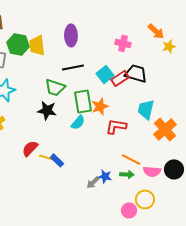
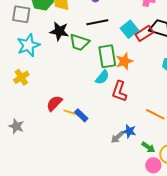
black star: (47, 110) -> (59, 31), moved
red L-shape: (116, 126) -> (119, 91), moved, turned -80
green arrow: (127, 174) -> (148, 147), moved, turned 32

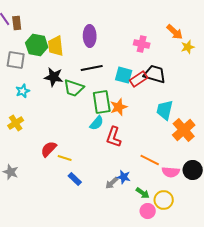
cyan square: (129, 29) -> (124, 75), turned -36
cyan star: (28, 45) -> (23, 91), size x0.6
blue rectangle: (81, 115) -> (75, 179), moved

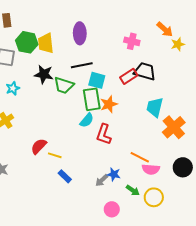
cyan square: (124, 75) -> (97, 80), moved
pink semicircle: (171, 172) -> (151, 169), moved
pink circle: (148, 211) -> (112, 209), moved

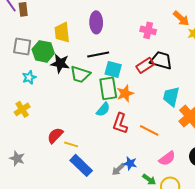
green hexagon: (27, 42) -> (43, 51), moved
orange line: (140, 157) -> (149, 130), moved
pink semicircle: (151, 169) -> (167, 158), turned -42
blue rectangle: (65, 176) -> (81, 165), size x1.6

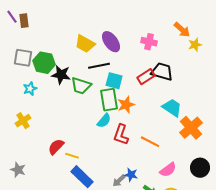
purple ellipse: (96, 22) -> (111, 42), moved, turned -35
yellow trapezoid: (62, 32) -> (85, 44), moved, turned -55
cyan trapezoid: (171, 96) -> (172, 108), turned 110

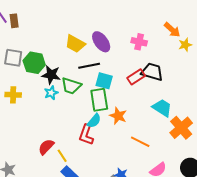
cyan star: (30, 89) -> (51, 93), moved
orange star: (126, 105) -> (118, 116), moved, turned -30
yellow cross: (23, 121) -> (13, 95), moved, turned 35
red L-shape: (121, 135) -> (86, 135), moved
yellow line: (72, 156) -> (62, 156), turned 40

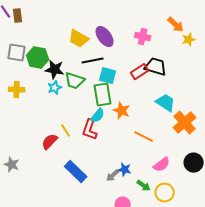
yellow line: (62, 156) -> (66, 131), moved

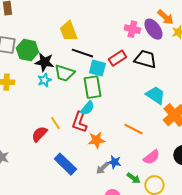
purple ellipse: (105, 37) -> (153, 29), moved
yellow trapezoid: (79, 39) -> (68, 31), turned 40
black line: (93, 61) -> (82, 53), turned 30
red rectangle: (140, 72) -> (117, 58), moved
orange star: (122, 111) -> (96, 140), moved, turned -30

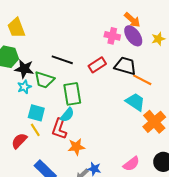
orange arrow: (165, 17) -> (132, 20), moved
yellow trapezoid: (68, 31) -> (16, 28), moved
cyan square: (97, 68) -> (36, 113), moved
orange line: (133, 129) -> (142, 80), moved

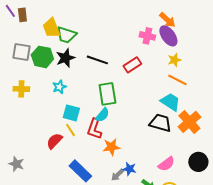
yellow star: (158, 39) -> (174, 60), moved
black trapezoid: (125, 66) -> (160, 123), moved
black star: (24, 69) -> (65, 58), moved, turned -30
green trapezoid: (44, 80) -> (66, 35), moved

